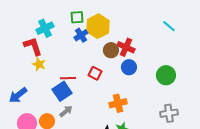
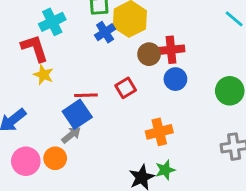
red cross: (126, 47) -> (171, 50), turned -30
red square: (95, 73) -> (126, 88), turned 32
gray arrow: (66, 111) -> (71, 135), moved

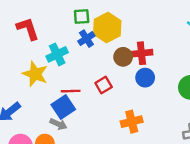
cyan cross: (52, 22) -> (57, 54), moved
red L-shape: (35, 48) -> (28, 29), moved
yellow star: (43, 75) -> (35, 74), size x1.5
gray arrow: (71, 135) -> (58, 124), turned 63

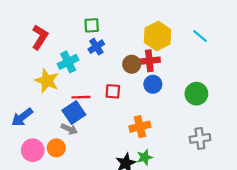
yellow hexagon: (107, 28) -> (158, 36), moved
red L-shape: (28, 29) -> (40, 37), turned 50
red square: (104, 85) -> (113, 91), turned 35

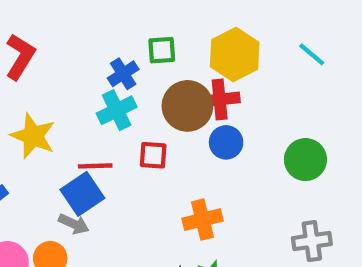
green square: (92, 25) -> (162, 50), moved
cyan cross: (68, 62) -> (117, 110), moved
brown circle: (132, 64) -> (187, 106), size x1.5

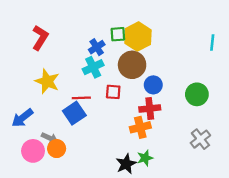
yellow hexagon: (235, 54) -> (138, 37), moved
cyan line: (312, 54) -> (212, 42), moved, turned 56
red cross: (220, 99) -> (150, 108), moved
gray arrow: (74, 224) -> (50, 138), moved
gray cross: (312, 241) -> (200, 139), turned -30

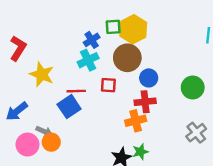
red L-shape: (40, 38) -> (18, 48), moved

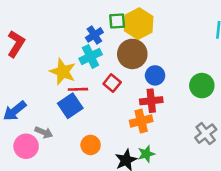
yellow star: (42, 74) -> (63, 72), moved
red square: (108, 85) -> (112, 83), turned 35
orange circle: (51, 142) -> (91, 145), moved

